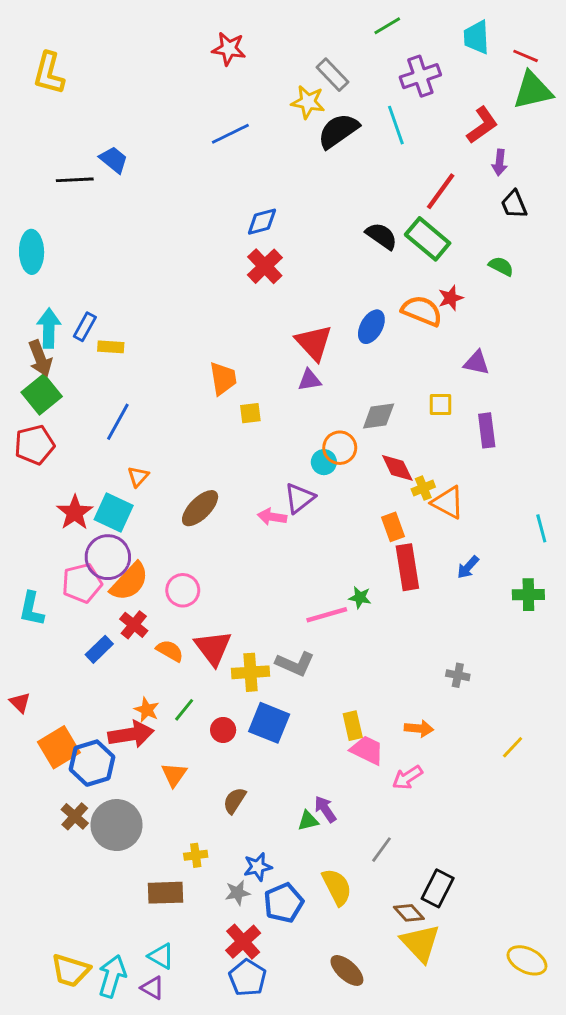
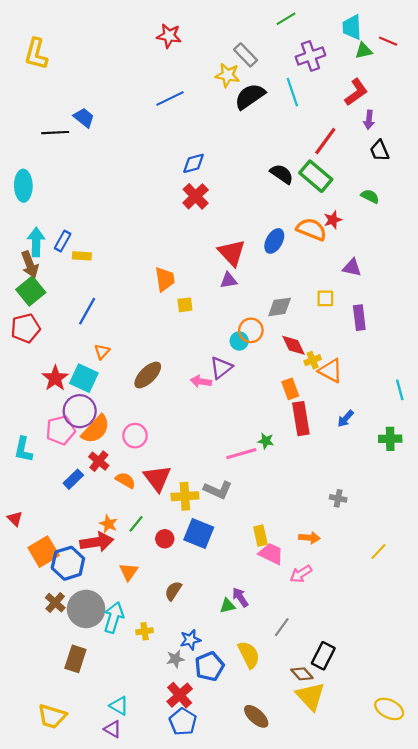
green triangle: (533, 91) -> (364, 51), moved, size x0.6
brown rectangle: (165, 893) -> (75, 659), moved, turned -70
cyan arrow: (112, 976) -> (114, 617), moved

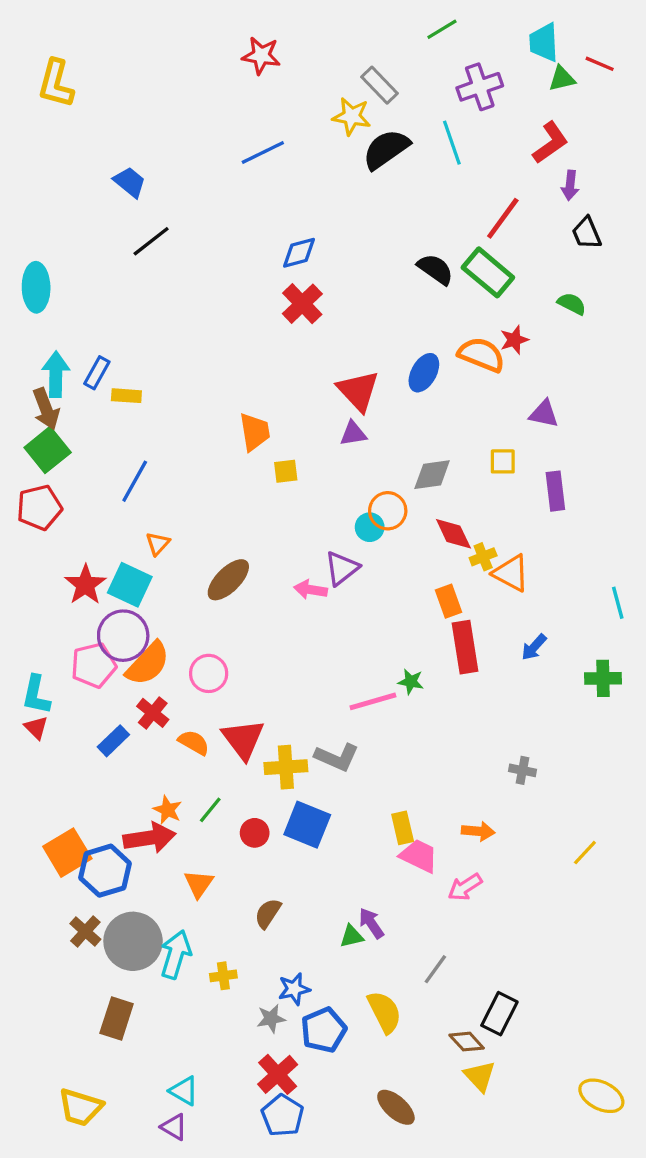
black line: (55, 133) -> (151, 241), moved, turned -35
red triangle: (15, 519) -> (36, 728), moved
yellow triangle: (310, 696) -> (480, 1076), size x0.7

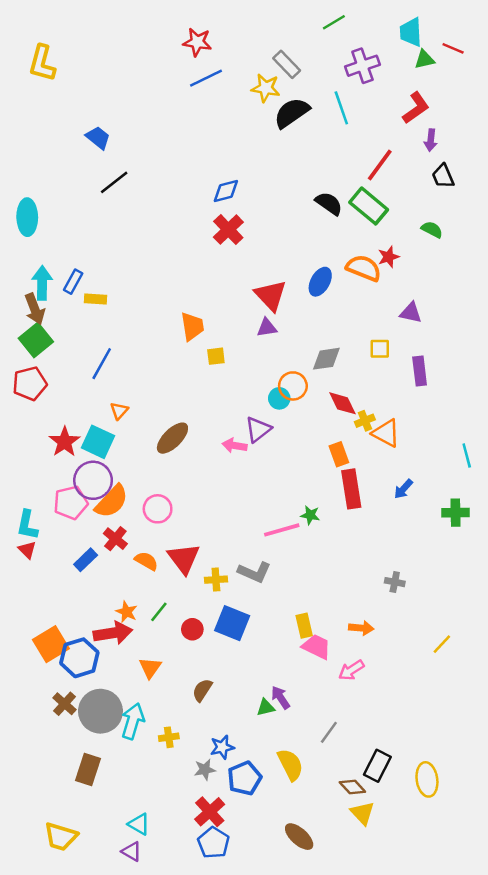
blue line: (263, 153) -> (206, 78), moved
yellow cross: (286, 767) -> (216, 580), size x0.7
yellow ellipse: (601, 1096) -> (427, 779), moved, turned 56

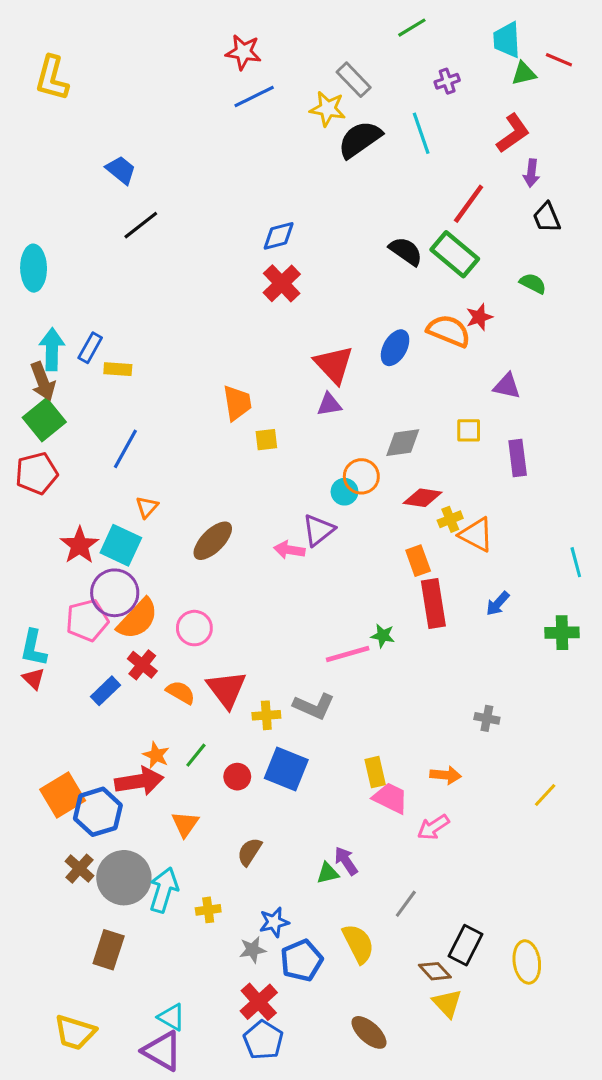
purple cross: (362, 66) -> (447, 81), size x0.6
red diamond: (343, 403) -> (423, 498), turned -56
purple triangle: (132, 851) -> (162, 1051), size x1.6

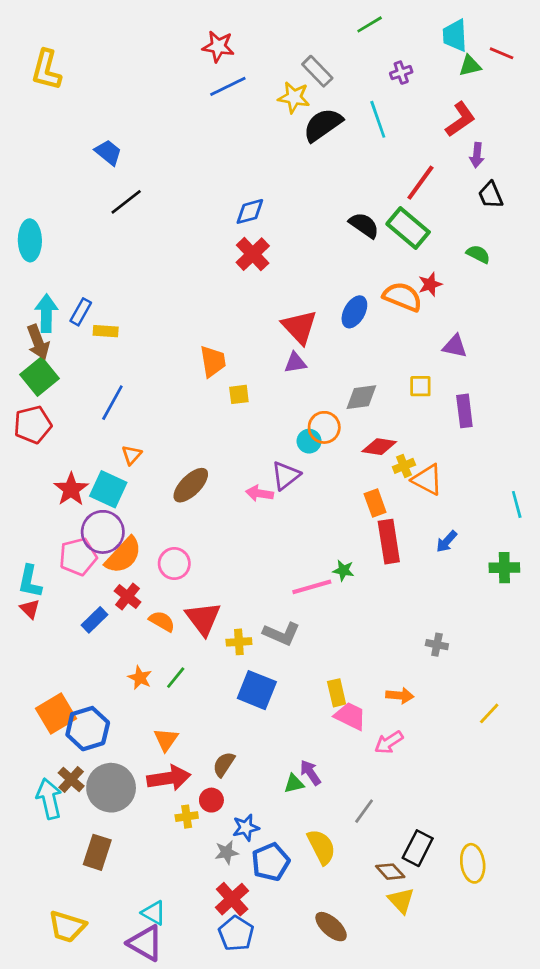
red circle: (237, 777) -> (211, 800), moved
red arrow: (139, 781) -> (169, 778), moved
cyan arrow: (164, 890) -> (49, 799), moved, turned -30

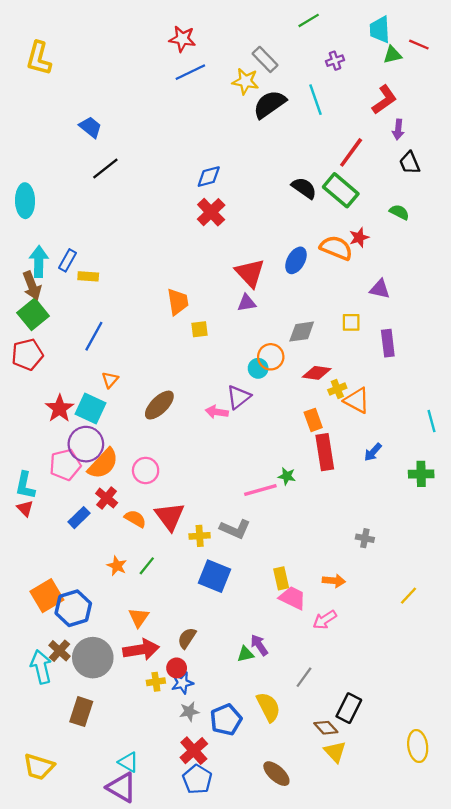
blue star: (246, 828) -> (182, 683), moved
yellow ellipse: (473, 863) -> (418, 746), moved
yellow trapezoid: (67, 927) -> (39, 767), moved

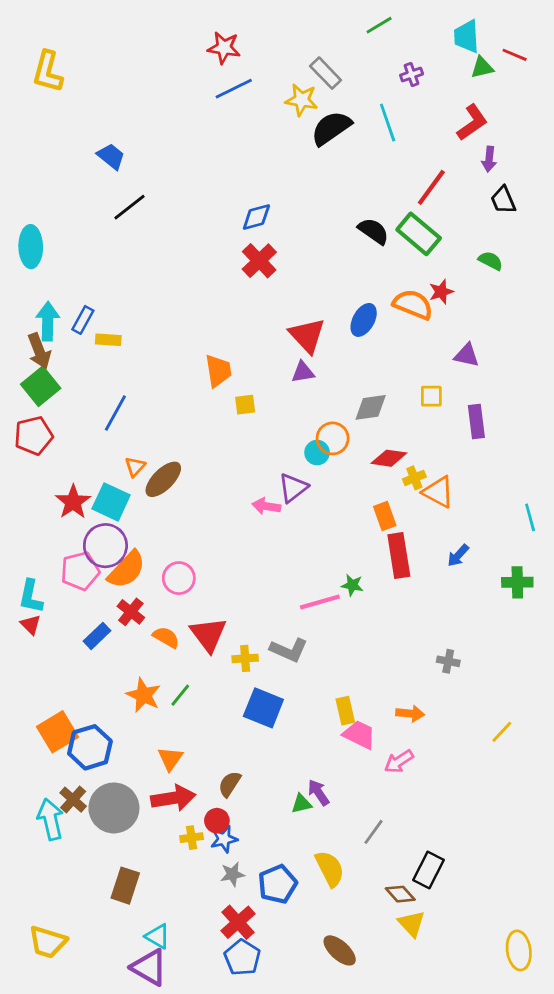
brown ellipse: (159, 405) -> (163, 479), moved
orange star: (117, 566) -> (144, 695), size x1.4
brown rectangle: (81, 712) -> (125, 886), moved
yellow ellipse: (418, 746) -> (519, 950), moved

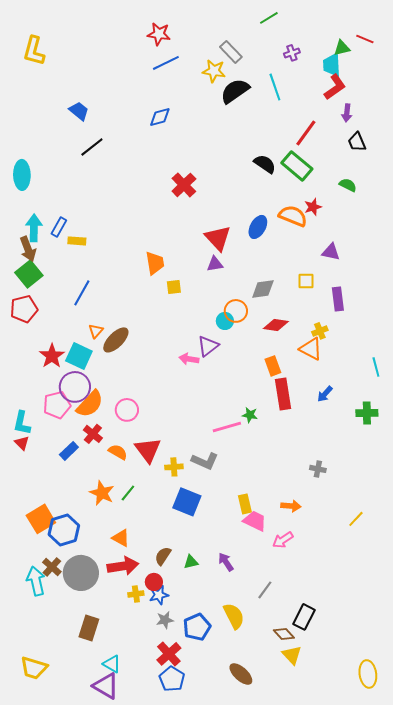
cyan trapezoid: (467, 36) -> (332, 65), moved
blue diamond: (256, 217) -> (160, 117), moved
yellow cross: (414, 478) -> (320, 331), moved
orange triangle: (170, 759) -> (121, 538), turned -36
green triangle: (302, 804) -> (191, 562), moved

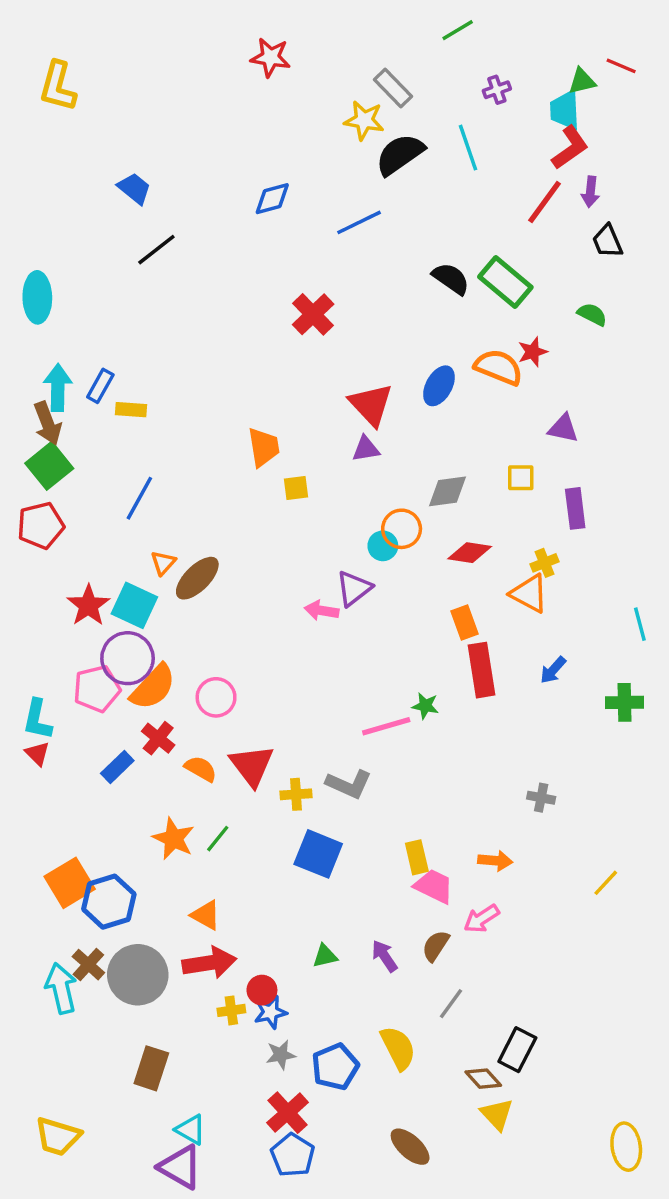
blue line: (166, 63) -> (359, 222), moved
red line: (306, 133) -> (545, 202), moved
brown semicircle: (163, 556) -> (436, 946), moved

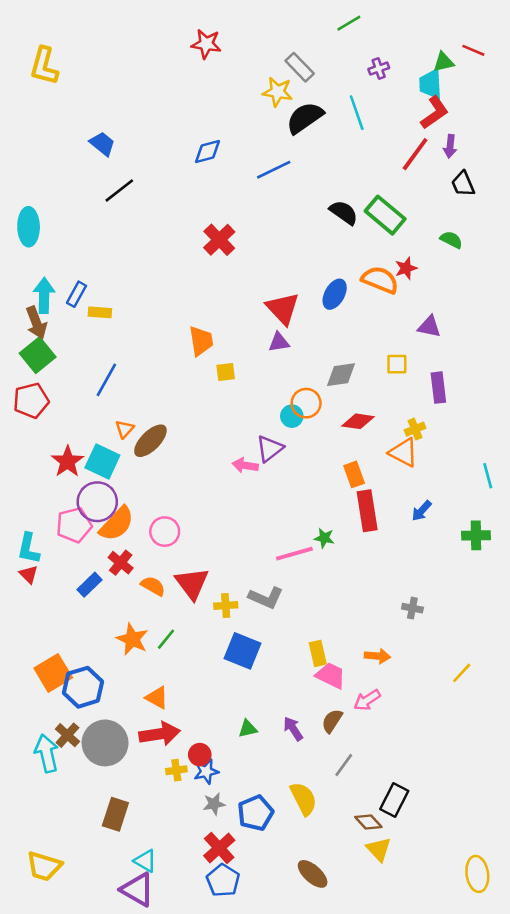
red cross: (313, 314) -> (219, 240), moved

